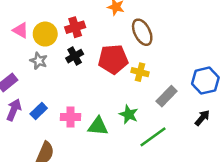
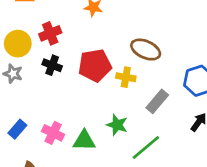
brown ellipse: (142, 32) -> (146, 50), moved, turned -35
black cross: (75, 56) -> (52, 65), turned -35
pink cross: (70, 117) -> (53, 133), turned 30

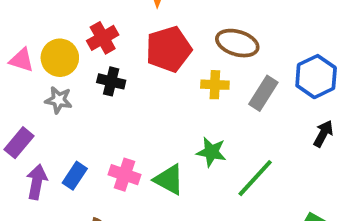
red pentagon: (95, 65) -> (169, 49), moved
gray rectangle: (157, 101) -> (263, 93), moved
green triangle: (84, 141) -> (169, 180), turned 35

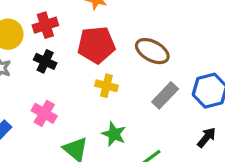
yellow cross: (215, 85) -> (106, 86), moved
pink cross: (125, 175) -> (44, 113), moved

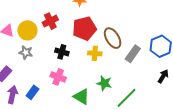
brown ellipse: (152, 51) -> (113, 38), moved, turned 40
black cross: (45, 61) -> (62, 52), moved

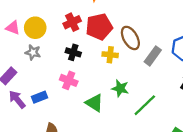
red cross: (50, 21) -> (72, 22), moved
blue rectangle: (32, 92) -> (40, 97), turned 32
purple arrow: (12, 95) -> (17, 99), turned -54

